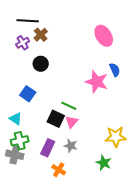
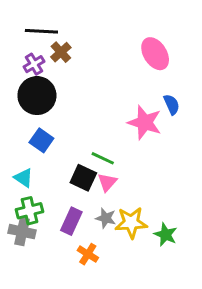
black circle: (41, 64) -> (37, 96), moved, size x1.6
yellow star: (116, 137) -> (131, 223), moved
green star: (104, 163) -> (166, 235), moved

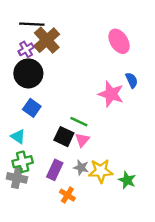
brown cross: (61, 52) -> (47, 40), size x1.6

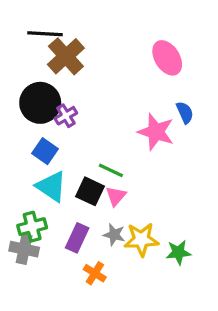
purple cross: (26, 49) -> (66, 116), moved
cyan triangle: (18, 137) -> (51, 186), moved, size x1.5
green star: (127, 180) -> (178, 252), turned -30

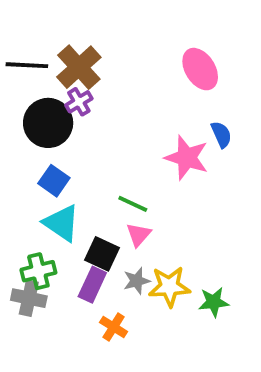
black line: (45, 34) -> (27, 65), moved
purple cross: (66, 116) -> (79, 102), moved
black square: (90, 191) -> (102, 254), moved
gray star: (114, 235) -> (137, 281), turned -30

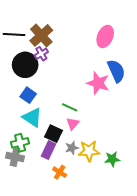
pink ellipse: (200, 69) -> (105, 36), turned 55
blue semicircle: (221, 135) -> (116, 71), size x1.6

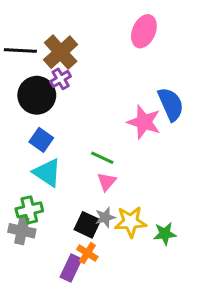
pink ellipse: (105, 36) -> (144, 31), moved
black square: (53, 134) -> (87, 225), moved
purple rectangle: (48, 150) -> (71, 268), moved

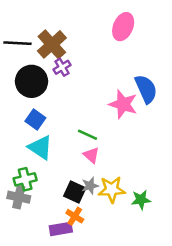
purple cross: (61, 79) -> (62, 67), moved
pink triangle: (107, 182) -> (91, 155), turned -30
purple rectangle: (71, 268) -> (61, 229), turned 55

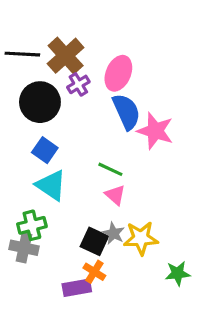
pink ellipse: (123, 27) -> (118, 73), moved
blue semicircle: (146, 89) -> (126, 112), moved
gray star: (90, 186) -> (114, 233), turned -30
green star: (141, 200) -> (178, 273), moved

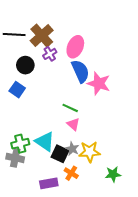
black circle: (40, 102) -> (25, 65), size x0.7
blue square: (45, 150) -> (17, 90), moved
cyan triangle: (51, 185) -> (45, 142), moved
orange cross: (94, 272) -> (71, 173), moved

